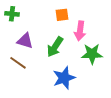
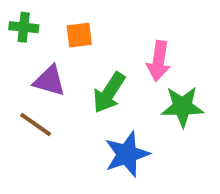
orange square: (62, 15) -> (79, 35), moved

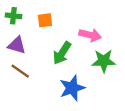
pink arrow: (159, 61) -> (90, 35), turned -85
purple triangle: (49, 81) -> (17, 45), moved

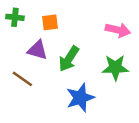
pink arrow: (90, 35) -> (118, 30), moved
purple triangle: (17, 45) -> (37, 50), moved

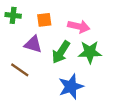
pink arrow: (118, 30) -> (79, 26), moved
green star: (115, 68) -> (90, 52), moved

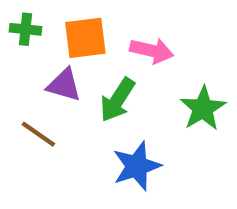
orange square: (44, 20) -> (85, 38), size x1.5
green star: (90, 52) -> (203, 108), moved, turned -30

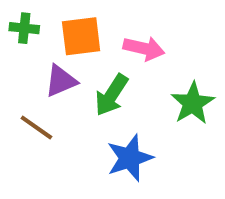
purple triangle: (64, 85) -> (61, 81), turned -39

